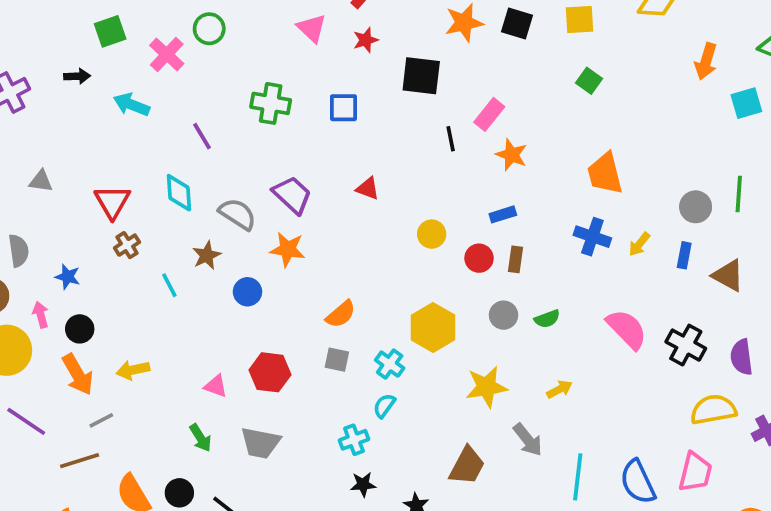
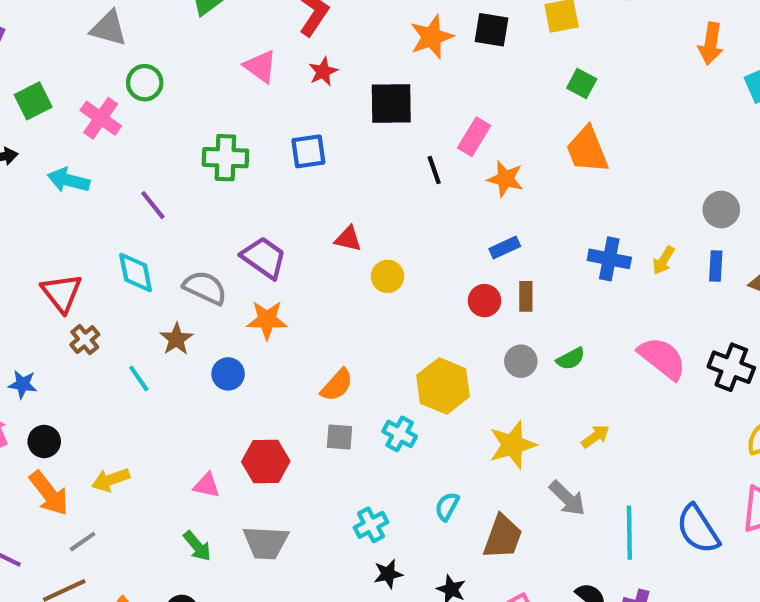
orange trapezoid: (605, 174) -> (587, 150), moved
yellow circle: (432, 234) -> (388, 276), moved
cyan semicircle: (384, 406) -> (447, 506), moved

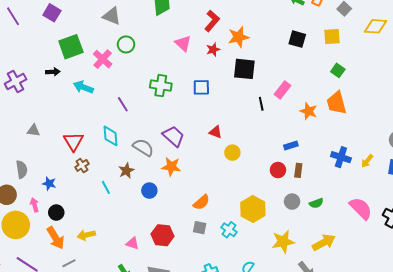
orange star: (432, 37) -> (238, 37), moved
green square: (33, 101) -> (71, 47), size x1.4
orange star: (505, 179) -> (309, 111), moved
yellow arrow: (595, 436) -> (324, 242), size x1.6

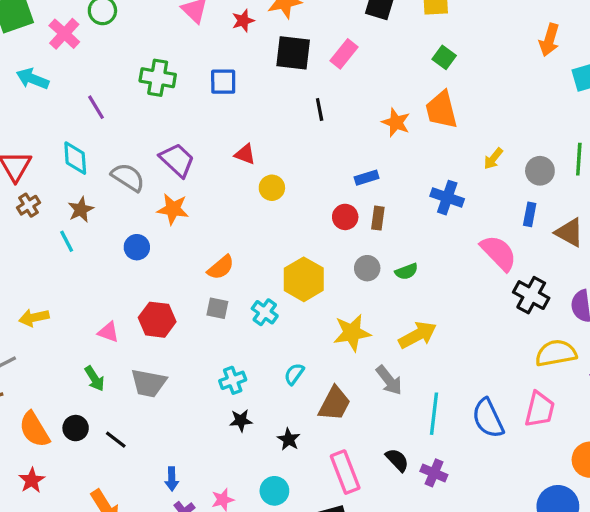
pink rectangle: (283, 90) -> (344, 54), moved
yellow arrow: (367, 161) -> (493, 159), moved
brown star: (126, 171) -> (81, 210), moved
pink semicircle: (361, 208) -> (499, 253), moved

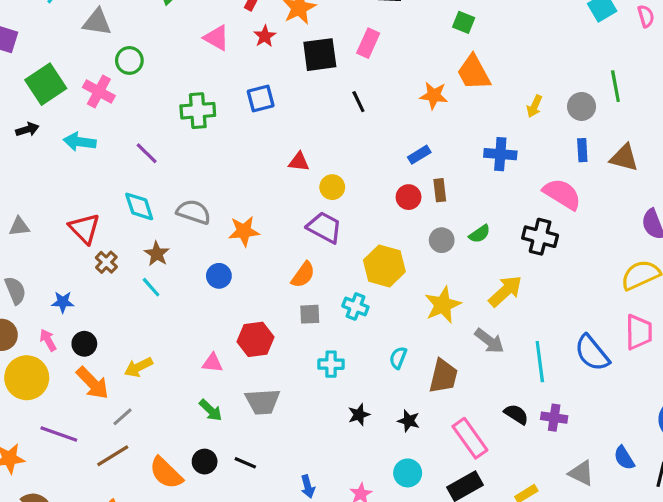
purple trapezoid: (177, 160) -> (324, 227), moved
black cross: (531, 295) -> (540, 237), moved
cyan cross: (233, 380) -> (331, 364), moved, turned 35

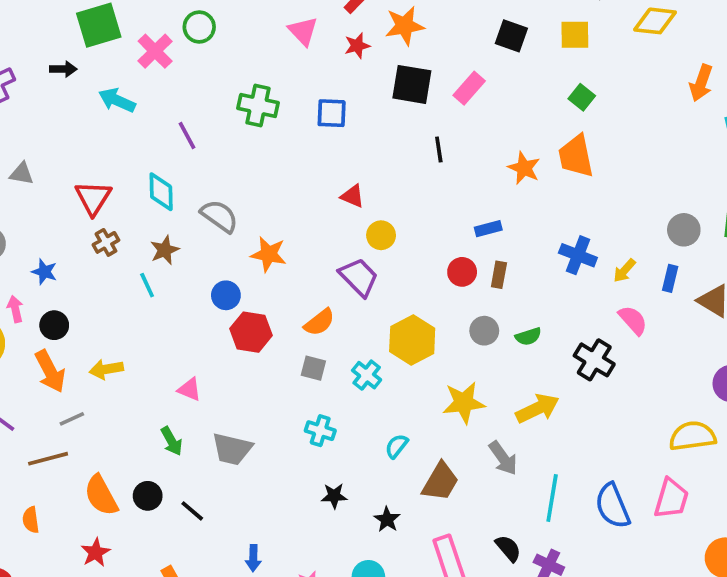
yellow arrow: (534, 106) -> (624, 271), moved
pink semicircle: (562, 194) -> (633, 320), size x0.7
red hexagon: (256, 339) -> (251, 332), moved

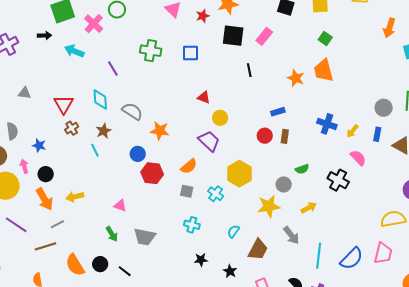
gray circle: (484, 331) -> (284, 184), moved
yellow arrow: (538, 408) -> (309, 208), size x0.7
blue semicircle: (613, 506) -> (352, 259), turned -110

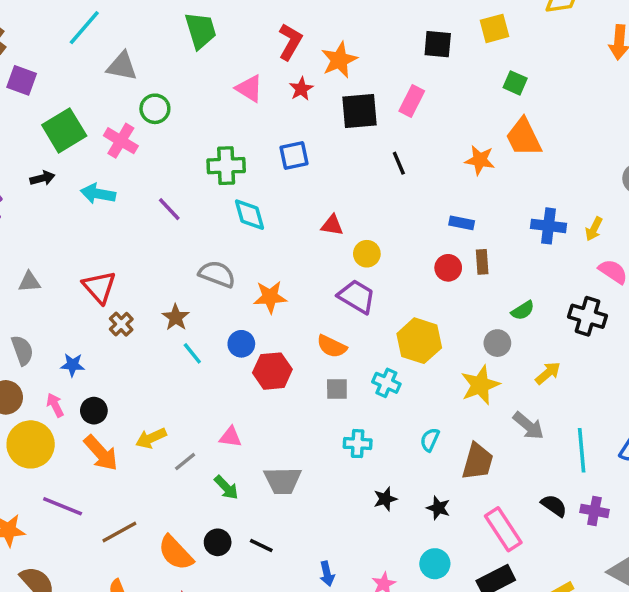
cyan diamond: (100, 99) -> (249, 215), moved
blue rectangle: (278, 112) -> (462, 223), turned 40
cyan line: (95, 150) -> (192, 353), moved
orange semicircle: (189, 166) -> (332, 346), turned 78
gray line: (57, 224) -> (185, 462), moved

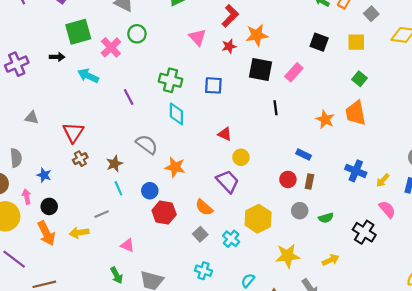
gray circle: (497, 343) -> (300, 211), moved
gray square: (337, 389) -> (200, 234), turned 32
gray line: (185, 462) -> (102, 214), moved

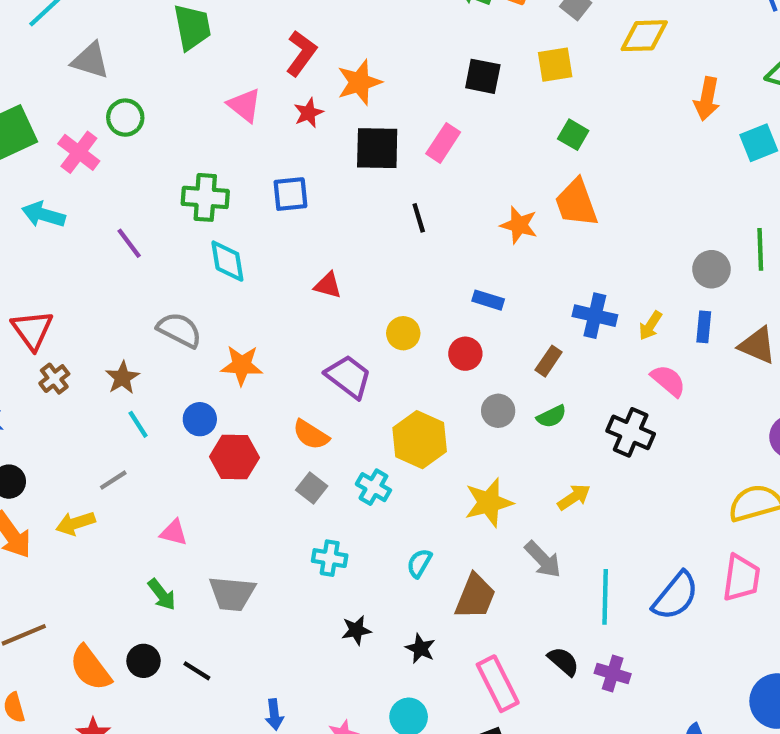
yellow circle: (241, 157) -> (403, 333), moved
brown rectangle: (309, 182) -> (549, 361), moved, turned 32

